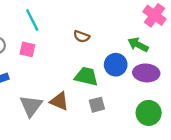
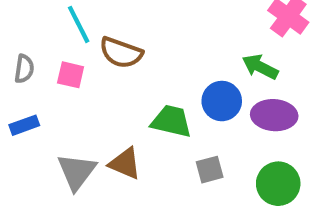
brown semicircle: (82, 36) -> (121, 53), moved, size x1.5
gray square: (97, 105) -> (210, 170), moved

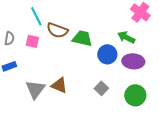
green trapezoid: (171, 121) -> (82, 38), moved
gray square: (210, 170) -> (101, 88), turned -32

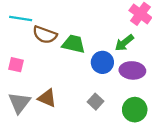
cyan line: (36, 16) -> (21, 19), turned -54
green arrow: (126, 37) -> (124, 43), turned -66
pink square: (32, 41) -> (16, 65), moved

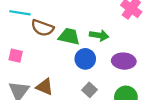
green arrow: (124, 43) -> (99, 35), moved, turned -132
blue circle: (102, 62) -> (85, 59), moved

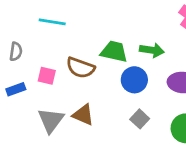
brown semicircle: (42, 28) -> (80, 68), moved

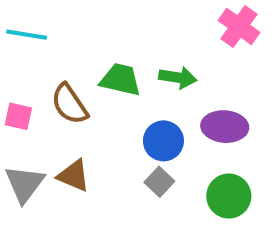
brown semicircle: (80, 68) -> (69, 104), turned 36
blue circle: (134, 80) -> (163, 141), moved

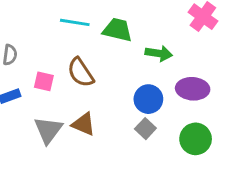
cyan line: (27, 35) -> (75, 22), moved
green trapezoid: (121, 80) -> (117, 30), moved

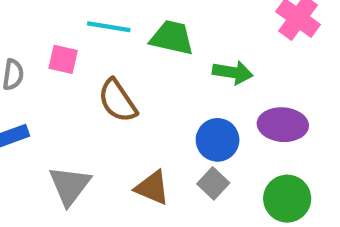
pink square: (44, 81) -> (63, 59), moved
brown triangle: (84, 124) -> (152, 188), moved

